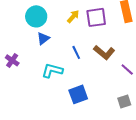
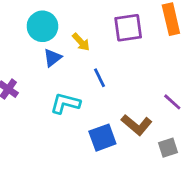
yellow arrow: (73, 16) -> (81, 42), moved, turned 96
brown L-shape: (104, 52) -> (137, 125), moved

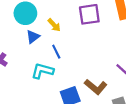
blue line: (100, 78) -> (56, 52), moved

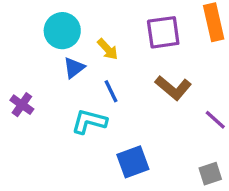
brown L-shape: (96, 87) -> (173, 88), moved

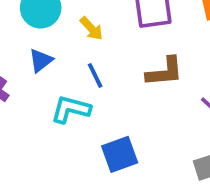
blue triangle: (74, 68) -> (41, 60), moved
brown L-shape: (173, 88) -> (165, 72), turned -45

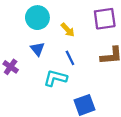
blue triangle: (41, 60) -> (37, 49), turned -32

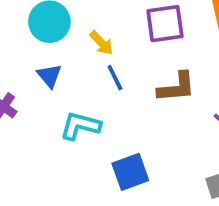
blue line: (70, 58) -> (115, 78), moved

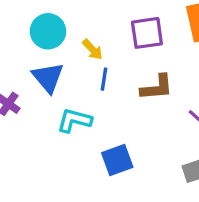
blue triangle: (49, 76) -> (48, 77), size x1.5
blue line: (115, 78) -> (104, 79), turned 35

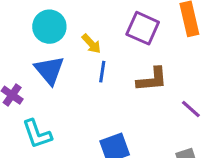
purple square: (147, 33) -> (143, 28), turned 32
cyan L-shape: (74, 120) -> (37, 134), moved, turned -124

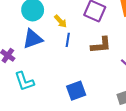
blue triangle: (49, 70) -> (33, 39), turned 50

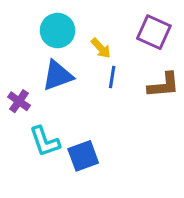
blue square: (76, 91) -> (83, 156), moved

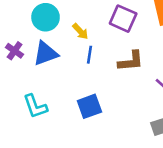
purple cross: (19, 101) -> (15, 51), moved
blue square: (83, 156) -> (89, 106), moved

